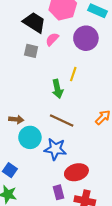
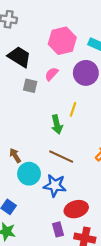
black trapezoid: (34, 22) -> (19, 57), moved
brown arrow: (16, 119) -> (15, 155), turned -128

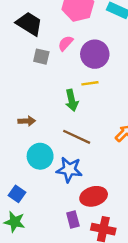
purple circle: (86, 73) -> (95, 54), moved
yellow line: (73, 109) -> (90, 83), turned 64
brown arrow: (15, 155) -> (27, 121), moved, turned 120

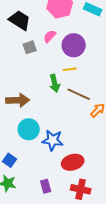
gray square: (41, 57) -> (30, 47), turned -32
brown arrow: (27, 121) -> (18, 100), size x1.6
brown line: (77, 137) -> (79, 94), moved
purple rectangle: (73, 219) -> (46, 186), moved

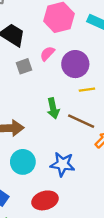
yellow line: (70, 69) -> (87, 90), moved
blue star: (53, 140) -> (62, 164), moved
red ellipse: (73, 162) -> (45, 200), moved

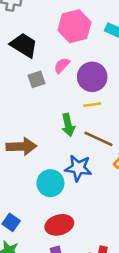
yellow line: (87, 90) -> (92, 105), moved
cyan circle: (23, 162) -> (50, 183), moved
blue star: (62, 164) -> (78, 168), moved

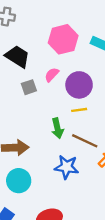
cyan circle: (50, 183) -> (19, 181), moved

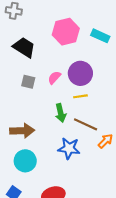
pink semicircle: (52, 75) -> (54, 78), moved
gray square: (29, 87) -> (28, 82), moved, turned 32

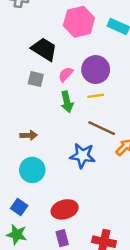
black trapezoid: (24, 47) -> (44, 49), moved
green arrow: (61, 113) -> (67, 102), moved
brown arrow: (22, 131) -> (29, 135), size x0.6

